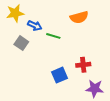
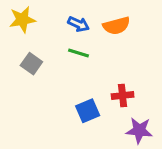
blue arrow: (35, 26) -> (79, 24), moved

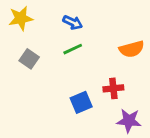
orange semicircle: (116, 26) -> (132, 49), moved
green line: (79, 53) -> (73, 49), turned -42

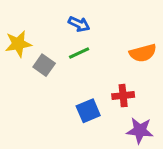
yellow star: (21, 18) -> (18, 44), moved
gray square: (29, 59) -> (44, 65), moved

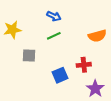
gray square: (44, 65) -> (29, 55), moved, turned -32
purple star: (140, 130) -> (95, 89), turned 30

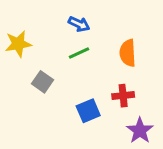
orange semicircle: (97, 36) -> (128, 53), moved, turned 102
gray square: (29, 55) -> (43, 82), turned 32

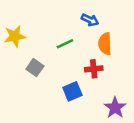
blue arrow: (79, 24) -> (90, 20), moved
red cross: (123, 96) -> (94, 69), moved

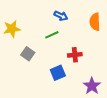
blue arrow: (90, 20) -> (61, 16), moved
orange semicircle: (105, 44) -> (95, 22), moved

